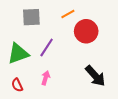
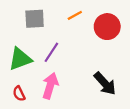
red circle: (86, 31) -> (107, 27), moved
pink arrow: (46, 78) -> (50, 86), size x1.6

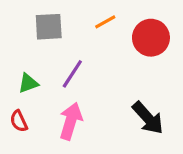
green triangle: (20, 59) -> (28, 83), size x0.6
red semicircle: (19, 94) -> (19, 121), moved

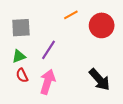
gray square: (49, 27) -> (21, 28), moved
red semicircle: (19, 121) -> (22, 75), moved

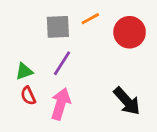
gray square: (21, 28) -> (58, 27), moved

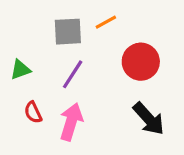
red circle: (130, 32) -> (141, 62), moved
green triangle: (24, 71) -> (20, 70), moved

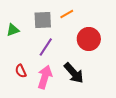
green triangle: (20, 70) -> (13, 30), moved
black arrow: (149, 119) -> (74, 73), moved

